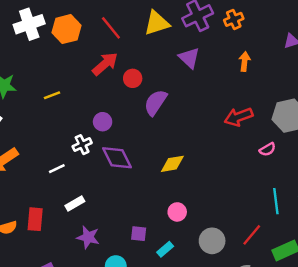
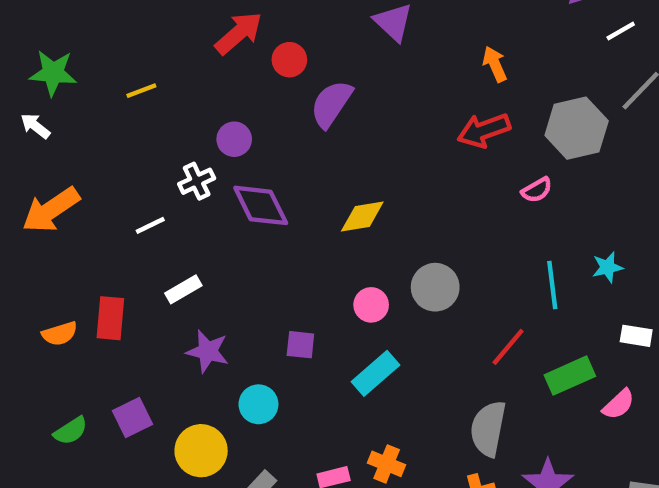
orange arrow: (245, 62) -> (495, 64), moved, turned -30
gray circle: (212, 241) -> (435, 287), moved
cyan rectangle: (165, 249) -> (376, 373), moved, size x1.5

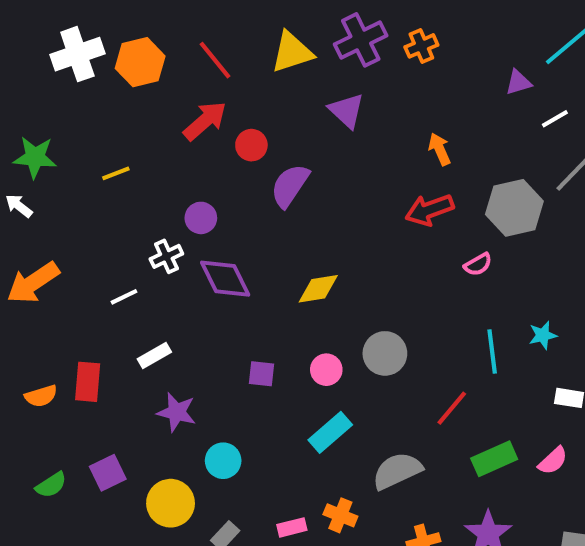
purple square: (300, 345) -> (262, 374), moved
green rectangle: (570, 376) -> (494, 459), moved
gray semicircle: (488, 429) -> (397, 471), moved, turned 54

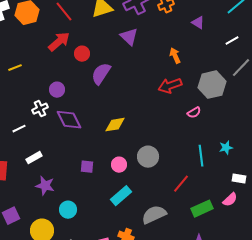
purple triangle: (518, 82) -> (198, 23), moved, turned 48
pink semicircle: (553, 461) -> (230, 200), moved

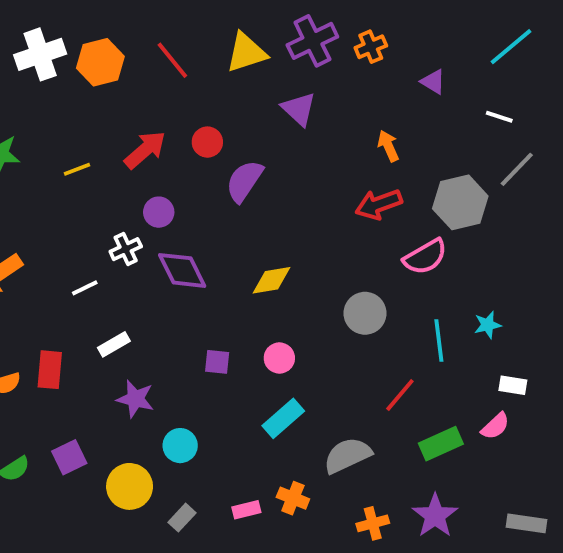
white line: (232, 41) -> (499, 117), turned 48
red arrow: (59, 42) -> (145, 150), moved
pink semicircle: (194, 113) -> (425, 257), size x1.6
gray circle: (148, 157) -> (365, 313), moved

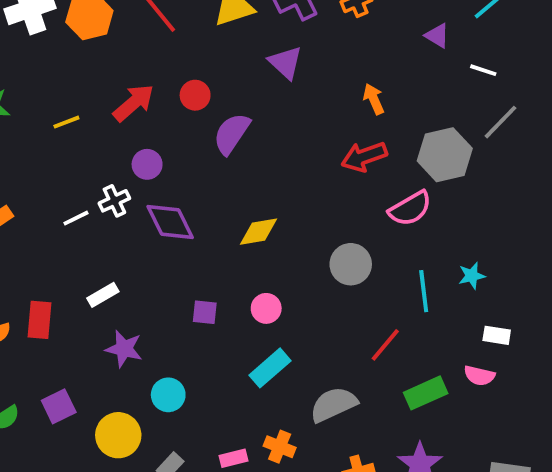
purple triangle: (433, 82) -> (437, 36), moved
white line: (85, 288) -> (76, 218), moved
pink semicircle: (495, 426) -> (479, 376), turned 56

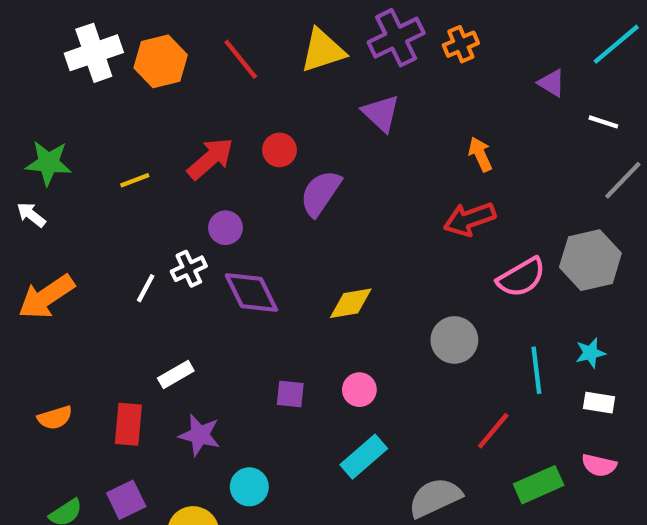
gray hexagon: (445, 155) -> (590, 260), moved
white line: (76, 218) -> (146, 288), turned -36
red rectangle: (39, 320) -> (128, 424), moved
white rectangle: (497, 335) -> (599, 403), moved

